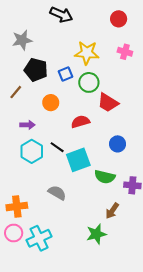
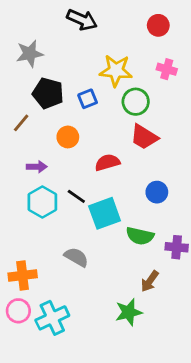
green circle: (89, 82) -> (136, 102), moved

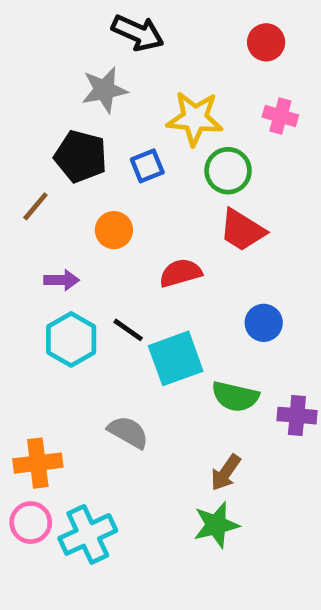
gray star: (30, 54) -> (104, 90), moved
brown arrow: (150, 281) -> (226, 473), moved

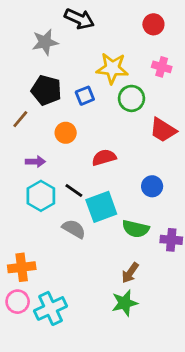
gray star: (104, 90) -> (45, 42), moved
red trapezoid: (242, 230) -> (163, 130), moved
gray semicircle: (128, 432) -> (74, 229), moved

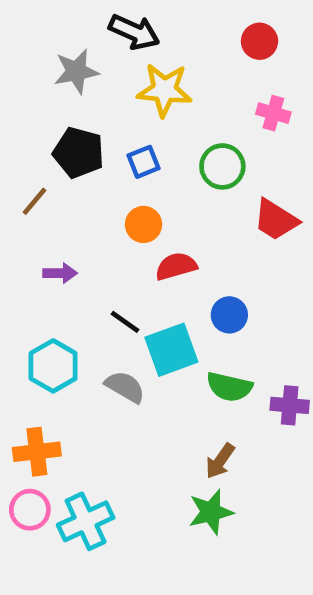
yellow star: (112, 68) -> (164, 90), moved
orange circle: (66, 133) -> (144, 224), moved
blue circle: (152, 186) -> (229, 315), moved
cyan hexagon: (41, 196) -> (53, 366), moved

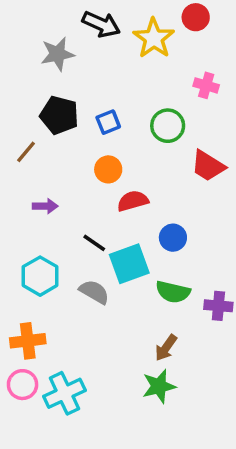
red circle: (259, 41) -> (196, 17), moved
yellow star: (164, 90) -> (154, 38), moved, turned 30

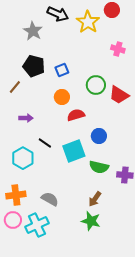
gray star: (57, 54) -> (33, 31), turned -30
green circle: (168, 126) -> (96, 85), moved
black line: (94, 243) -> (45, 143), moved
gray semicircle: (94, 292) -> (50, 199), moved
green star: (159, 386) -> (91, 221), turned 30

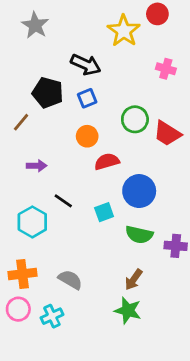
black arrow: (58, 14) -> (86, 65), moved
gray star: (33, 31) -> (35, 25), moved
blue circle: (99, 136) -> (139, 191), size x1.5
cyan square: (74, 151) -> (104, 212), size x0.6
cyan cross: (37, 225) -> (52, 316), size x0.7

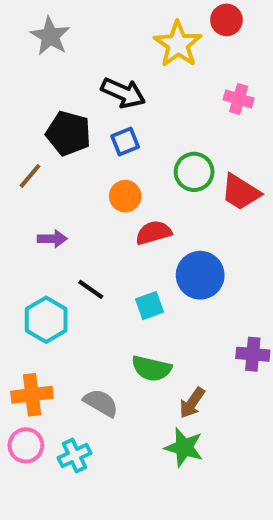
green semicircle: (139, 235) -> (152, 368), moved

